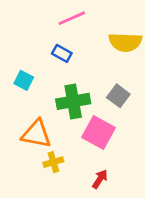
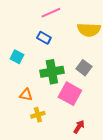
orange triangle: (36, 134) -> (26, 95), size x0.6
red arrow: (100, 179) -> (79, 127), moved

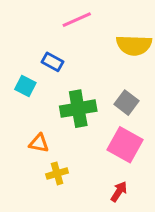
blue rectangle: (44, 38) -> (53, 62), moved
pink square: (70, 94) -> (125, 145), moved

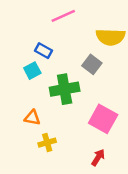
cyan square: (25, 86) -> (32, 71), moved, turned 35
gray square: (126, 103) -> (92, 64), moved

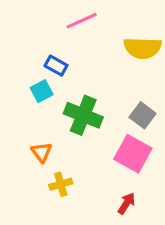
gray square: (92, 64) -> (143, 115), moved
green cross: (65, 89) -> (83, 115), turned 32
orange triangle: (32, 118) -> (42, 152), turned 42

